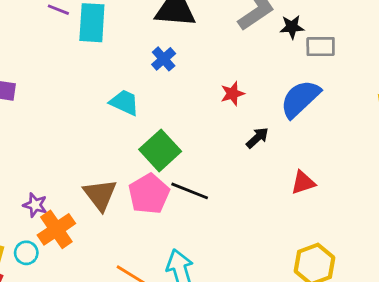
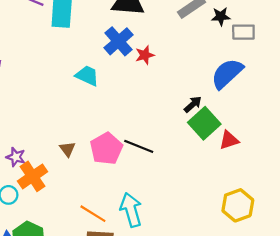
blue cross: (164, 59) -> (119, 41), size x1.5
red star: (232, 94) -> (145, 55), moved
green square: (160, 150) -> (204, 123), moved
brown triangle: (100, 195) -> (68, 149), size x0.6

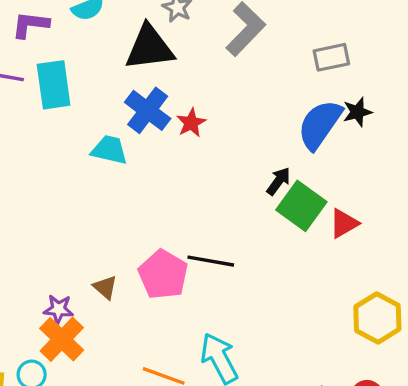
black star: (221, 16) -> (357, 112), moved
cyan trapezoid: (87, 76) -> (109, 150), moved
purple star: (16, 157) -> (59, 309), moved

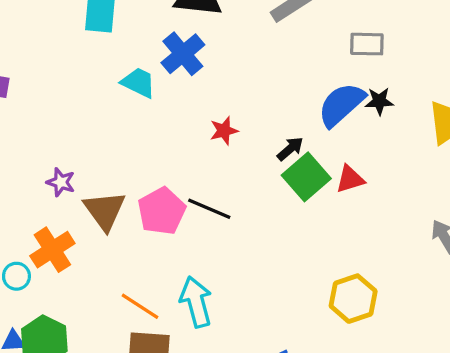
red star: (191, 123) -> (224, 131), moved
red triangle: (344, 223) -> (350, 179), moved
brown triangle: (105, 287) -> (105, 210), size x1.8
purple star: (59, 309) -> (61, 182), moved

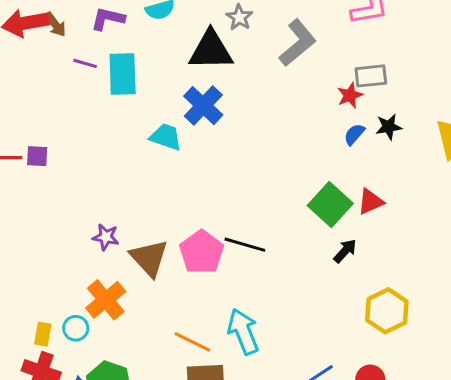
blue semicircle: (341, 105) -> (354, 134), size x0.5
red star: (224, 131) -> (350, 95), moved
black arrow: (290, 149) -> (345, 251), moved

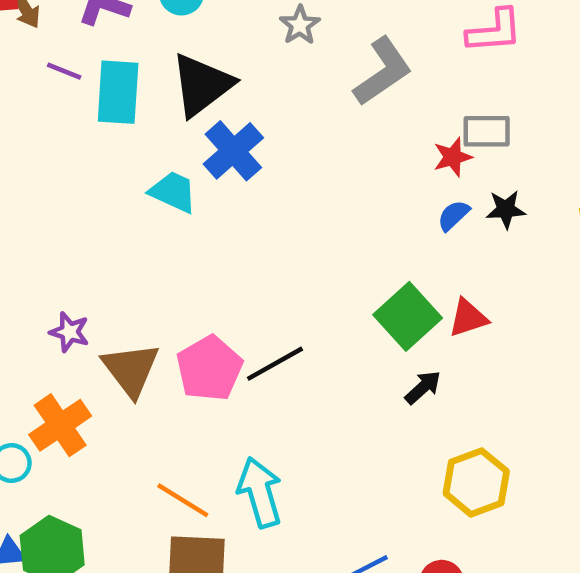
black triangle: (211, 50) -> (202, 85), moved, turned -42
black line: (245, 245) -> (275, 364), turned -51

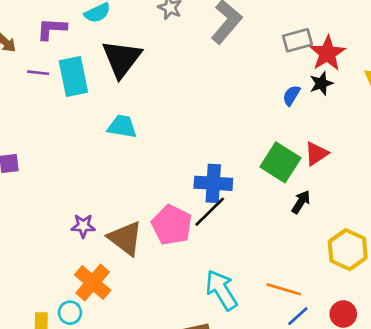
blue cross: (233, 151) -> (213, 183), moved, turned -30
red star: (453, 157) -> (327, 53), moved, size x1.5
orange line: (183, 500) -> (284, 289), moved

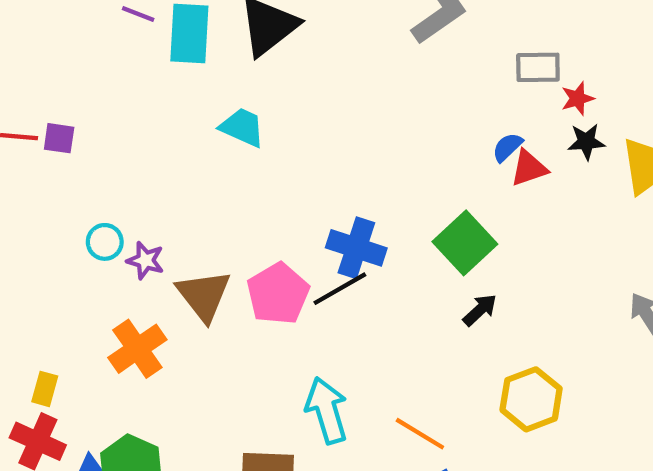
red star: (327, 53) -> (578, 98), size x0.6
black star: (321, 83) -> (586, 142), moved
red triangle: (316, 154) -> (529, 168), moved
cyan circle: (70, 313) -> (105, 242), moved

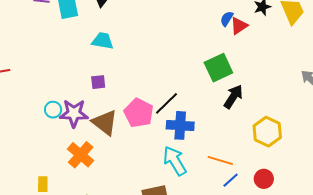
purple square: (59, 138) -> (98, 82), moved
green square: (465, 243) -> (218, 68), turned 32
blue cross: (356, 248) -> (180, 125), moved
purple star: (145, 260) -> (74, 113), size x1.6
black arrow: (480, 310) -> (233, 97), size x1.4

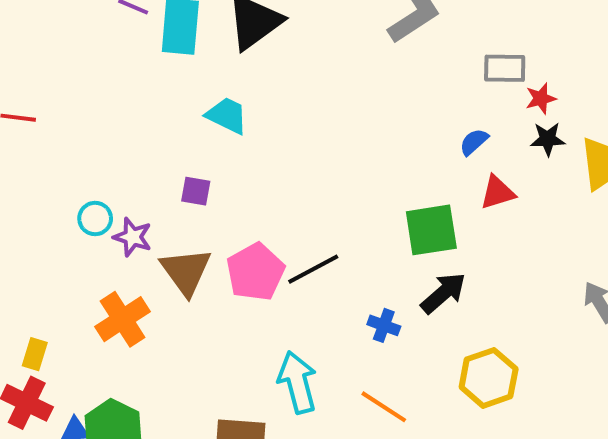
red triangle: (239, 26) -> (497, 192), moved
purple star: (74, 113) -> (133, 237), size x0.7
blue cross: (180, 125) -> (384, 325), moved, size x0.6

